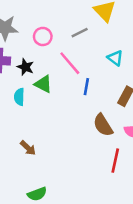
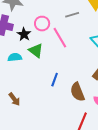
pink circle: (43, 37) -> (42, 24), moved
blue line: (86, 87) -> (55, 80), moved
cyan semicircle: (19, 97) -> (15, 57), turned 72

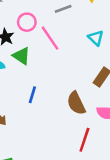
blue line: (55, 80) -> (32, 95), moved

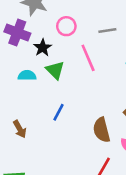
pink circle: (27, 22) -> (66, 26), moved

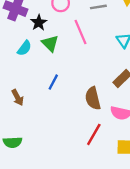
cyan semicircle: (27, 75) -> (24, 48), turned 126

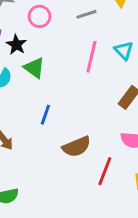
pink line: (81, 32) -> (91, 57), moved, turned 45
brown semicircle: (93, 98) -> (77, 147), moved, turned -90

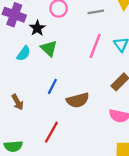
brown semicircle: (77, 147) -> (78, 100), moved
red line: (105, 171) -> (51, 132), moved

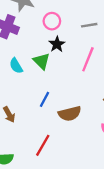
black star: (37, 28) -> (57, 44), moved
cyan semicircle: (24, 53) -> (16, 66), turned 112

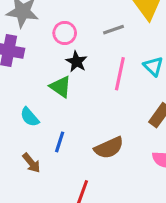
cyan semicircle: (16, 66) -> (30, 117), moved
blue line: (44, 99) -> (60, 142), moved

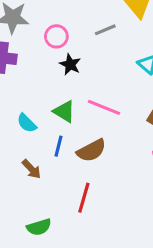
pink line: (120, 74) -> (104, 107), moved, turned -76
green triangle: (61, 87) -> (64, 111), moved
brown semicircle: (109, 148) -> (91, 150), moved

